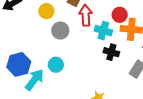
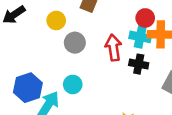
red arrow: (86, 15) -> (113, 48), moved
cyan cross: (103, 31) -> (140, 37), moved

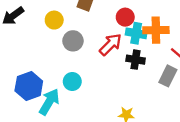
red circle: (145, 18) -> (125, 17), moved
red arrow: (113, 48) -> (110, 44), turned 55

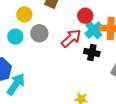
cyan cross: (136, 33) -> (94, 30), turned 36
cyan circle: (72, 82) -> (15, 37), moved

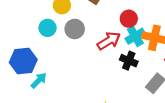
cyan arrow: (16, 84) -> (39, 80), size x0.7

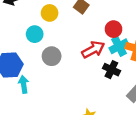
gray circle: (75, 29) -> (52, 56), moved
cyan arrow: (39, 80) -> (24, 84), turned -56

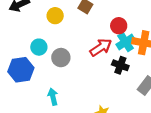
cyan circle: (35, 34) -> (39, 47), moved
cyan arrow: (24, 84) -> (53, 97), moved

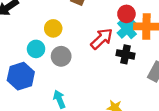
yellow circle: (55, 16) -> (53, 28), moved
red circle: (119, 26) -> (126, 14), moved

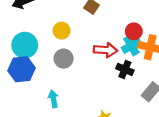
red arrow: (102, 39) -> (105, 50), turned 35
cyan circle: (36, 49) -> (25, 45), moved, size x1.5

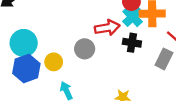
yellow circle: (62, 31) -> (54, 62), moved
gray circle: (64, 59) -> (85, 49), moved

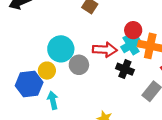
cyan circle: (24, 43) -> (61, 49), moved
blue hexagon: (26, 68) -> (29, 84), moved

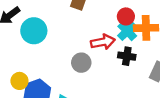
cyan circle: (61, 49) -> (34, 31), moved
yellow circle: (47, 71) -> (19, 81), moved

